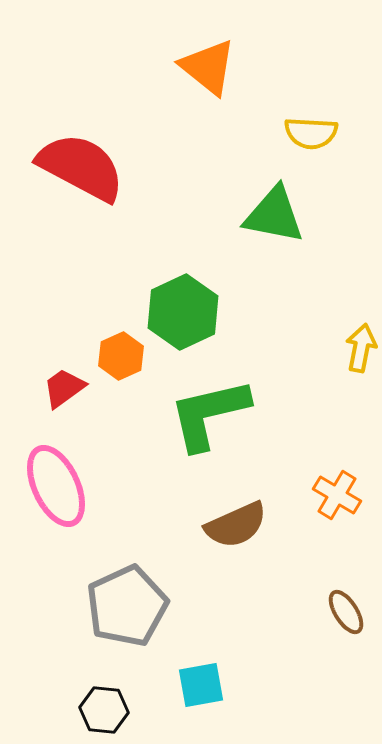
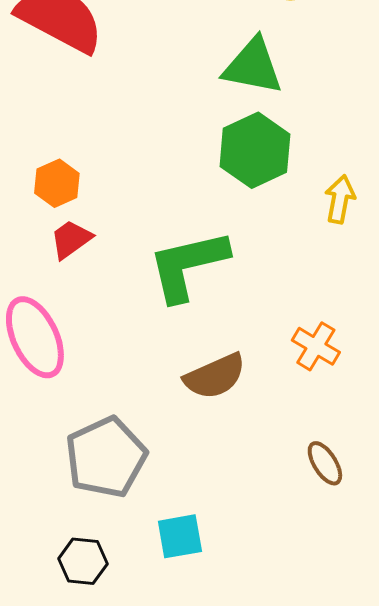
green hexagon: (183, 312) -> (255, 150), moved
orange hexagon: (121, 356) -> (57, 183), moved
red trapezoid: (64, 388) -> (71, 239), moved

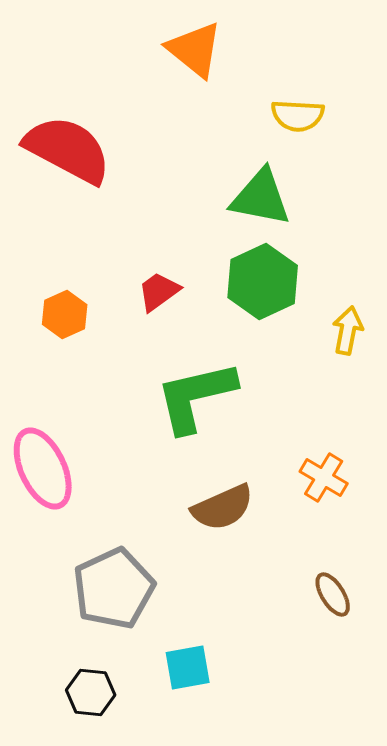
red trapezoid: (71, 239) -> (159, 292), moved

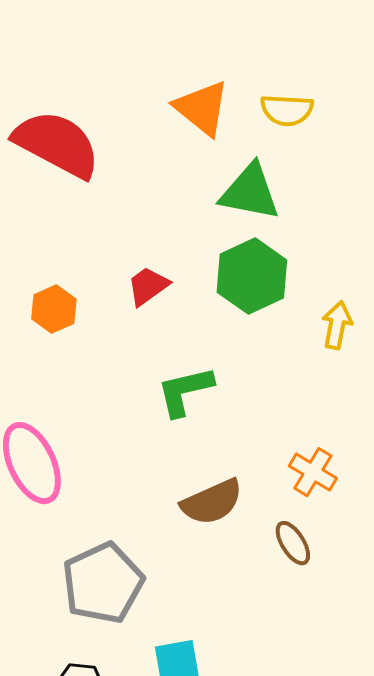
orange triangle: (195, 50) -> (202, 108), moved
green L-shape: (196, 397) -> (185, 391), size x0.7
brown ellipse: (333, 595) -> (293, 543), moved

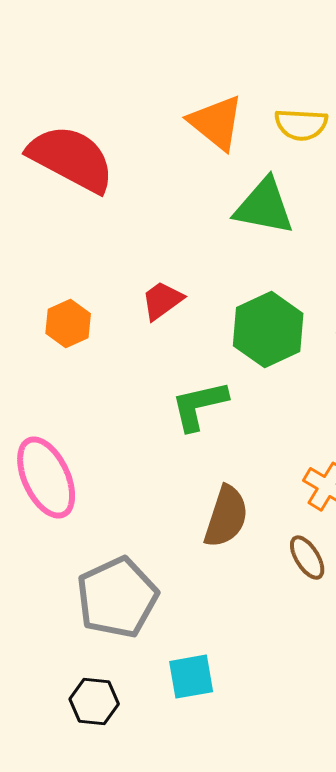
green hexagon: (252, 276) -> (268, 330), moved
brown semicircle: (212, 502) -> (226, 517), turned -48

